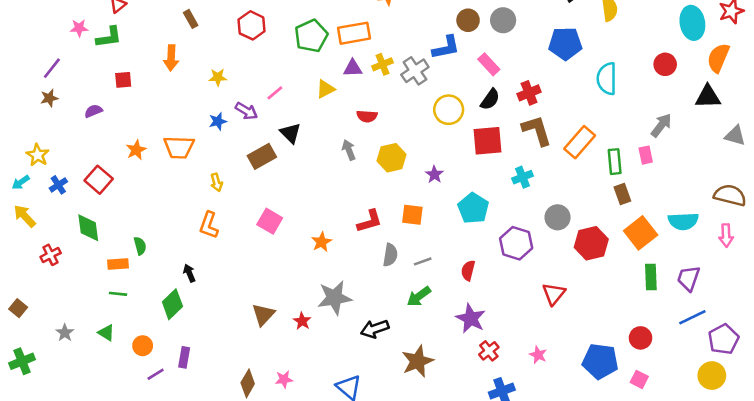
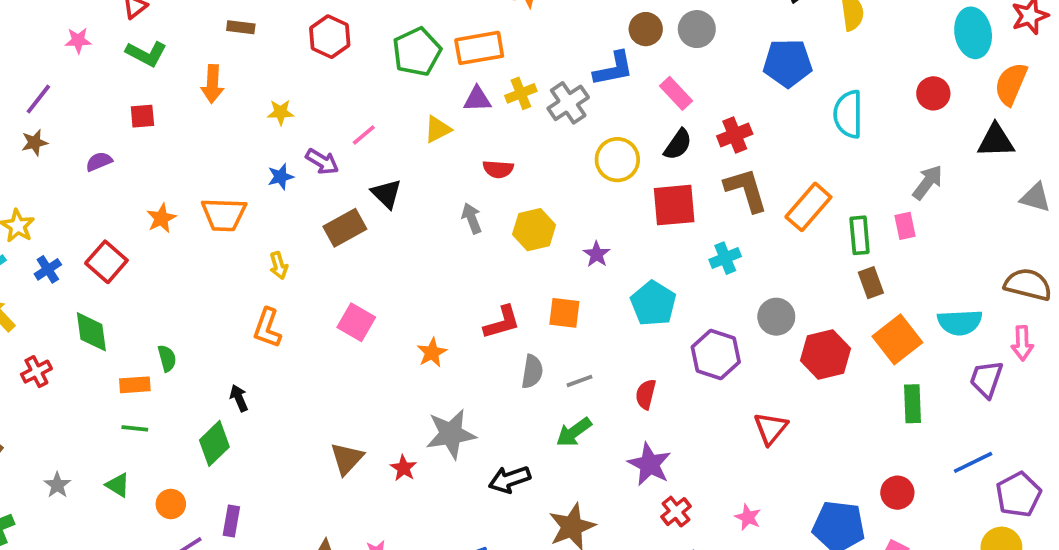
brown rectangle: (191, 19) -> (241, 27), turned -54
green L-shape: (109, 37) -> (146, 54), moved, turned 36
purple trapezoid: (688, 278) -> (986, 379), moved

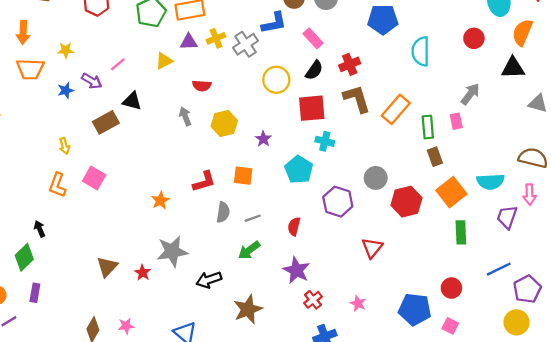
black triangle: (387, 194) -> (132, 101), turned -30
orange trapezoid: (224, 214) -> (30, 69), moved
cyan cross: (725, 258) -> (325, 141), moved, turned 36
pink square: (356, 322) -> (94, 178), moved
purple rectangle: (231, 521) -> (35, 293), moved

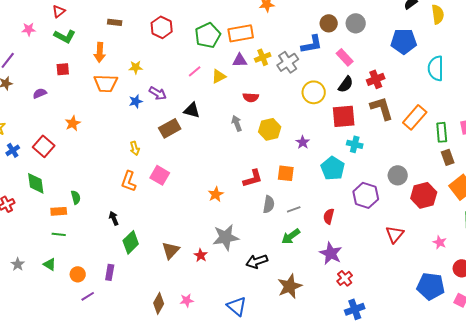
pink line: (118, 64) -> (195, 71), moved
green diamond: (24, 257) -> (131, 242), moved
pink star: (358, 303) -> (440, 242), moved

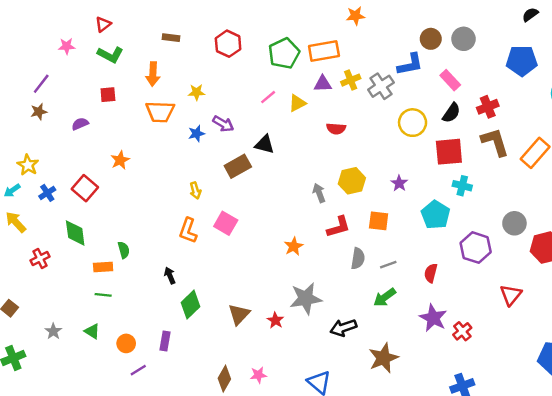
gray arrow: (237, 123) -> (319, 193), moved
yellow hexagon: (270, 129) -> (352, 181), moved
red cross: (345, 278) -> (462, 331), moved

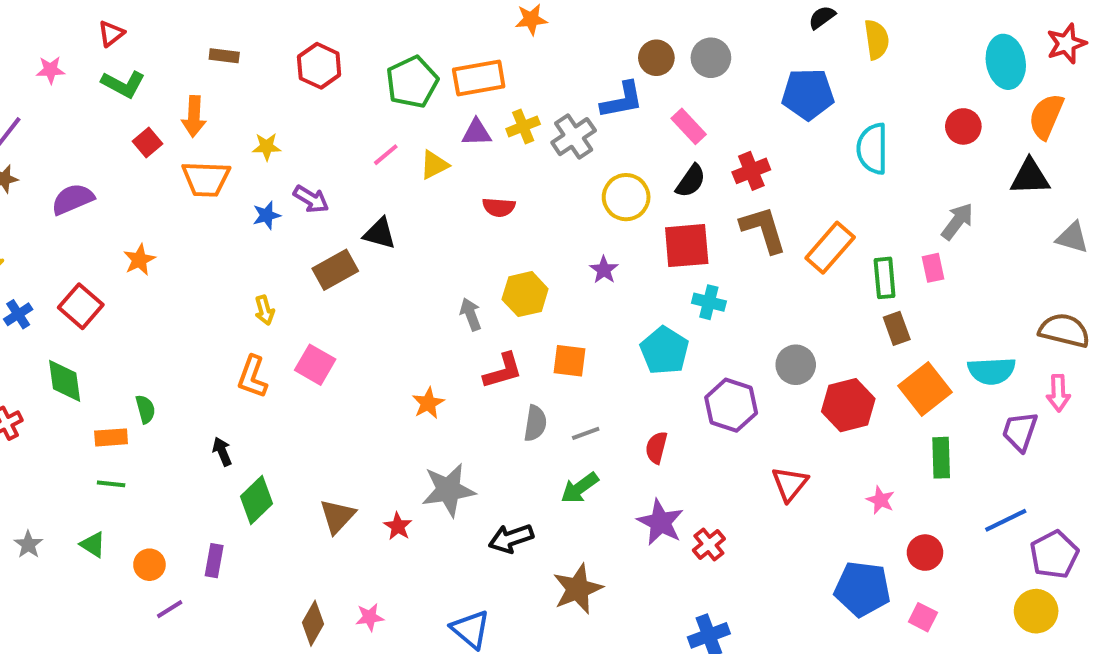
red square: (108, 95) -> (147, 143), moved, turned -35
purple semicircle: (80, 124) -> (73, 199), size x1.5
purple star: (399, 183) -> (604, 270), moved

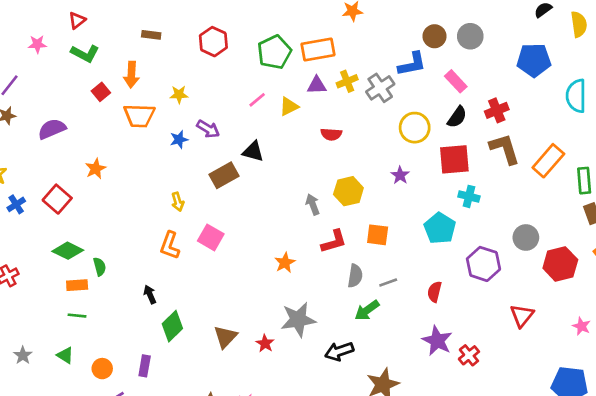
green diamond: (65, 381) -> (68, 251), moved, turned -56
green arrow: (580, 488) -> (367, 310), moved

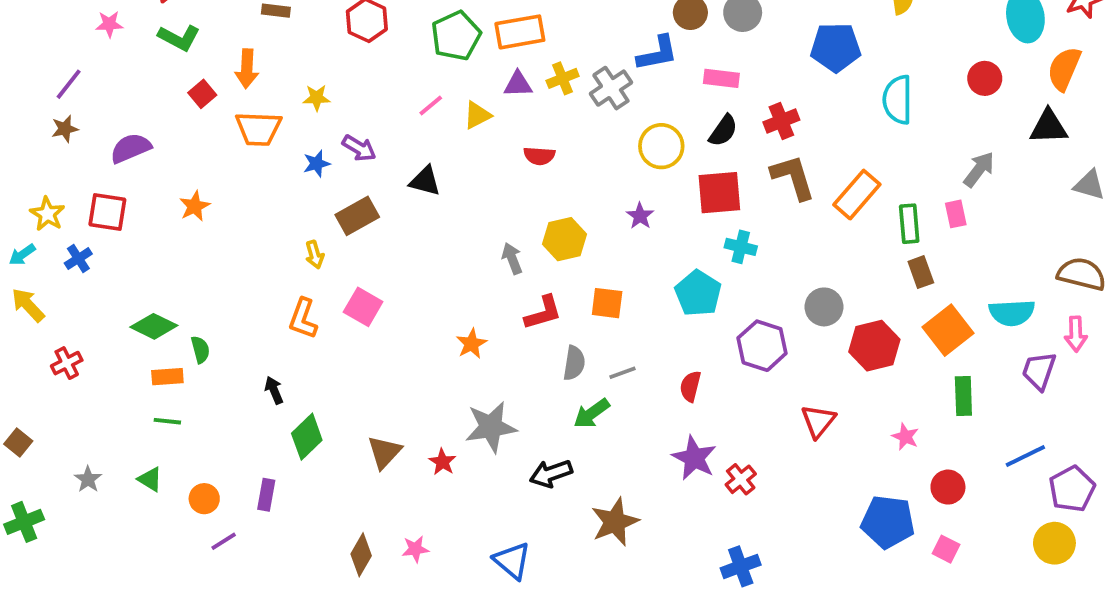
pink rectangle: (456, 81) -> (721, 78), turned -40
brown rectangle: (224, 175) -> (357, 216), moved
red square: (57, 199) -> (107, 212), moved, turned -32

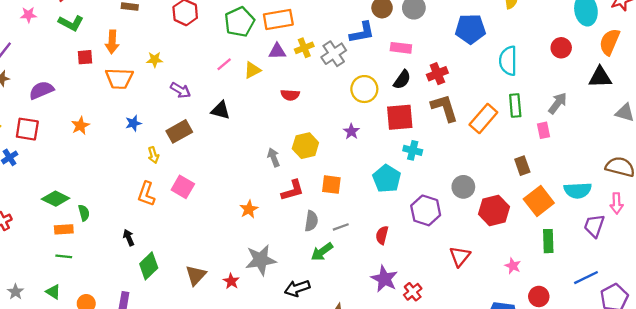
red square: (202, 94) -> (85, 57), turned 35
blue star: (317, 164) -> (133, 123), moved
green rectangle: (909, 224) -> (515, 106), moved

